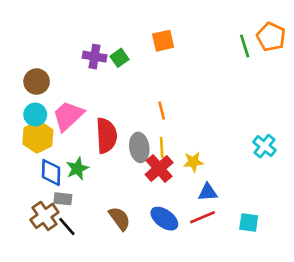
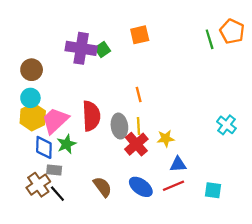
purple cross: (95, 57) -> (81, 48), size x1.5
pink trapezoid: (68, 116) -> (55, 120), moved

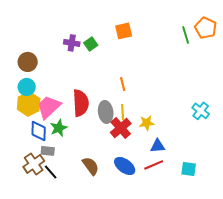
purple cross: (81, 48) -> (72, 43), size x0.6

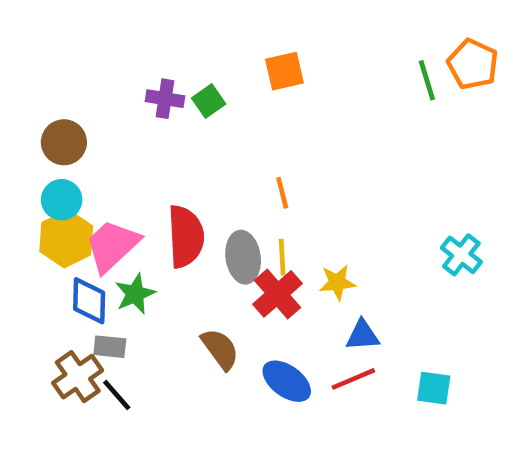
brown semicircle: (91, 166) -> (220, 349), moved

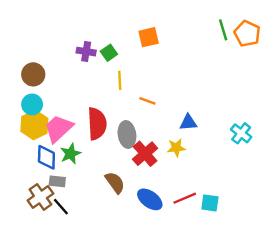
green line: (427, 80) -> (223, 30), moved
orange line: (282, 193) -> (147, 101), turned -56
yellow line: (282, 257) -> (120, 80), moved
blue triangle: (363, 335) -> (188, 122), moved
cyan square: (434, 388) -> (210, 203), moved

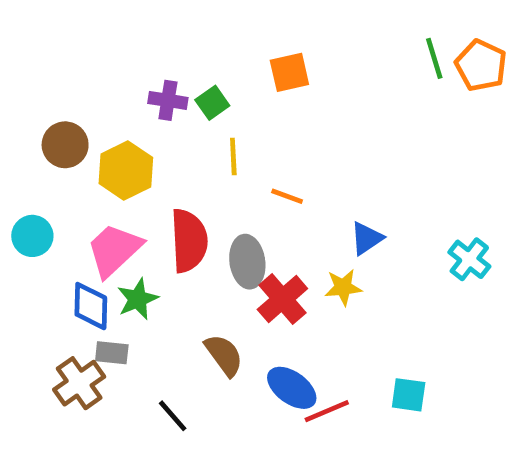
cyan circle: (32, 104) -> (32, 236), moved
blue triangle: (188, 122) -> (367, 238), turned -30
yellow hexagon: (34, 125) -> (126, 171), moved
red line: (185, 198) -> (327, 411), moved
black line: (61, 207) -> (173, 416), moved

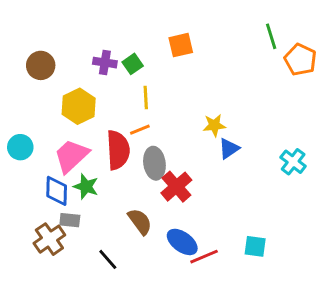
orange pentagon: (481, 65) -> (300, 60), moved
brown circle: (65, 145) -> (41, 65), moved
orange line: (287, 196) -> (140, 130), moved, turned -42
yellow star: (343, 287) -> (214, 125), moved
green star: (138, 299) -> (86, 187), turned -30

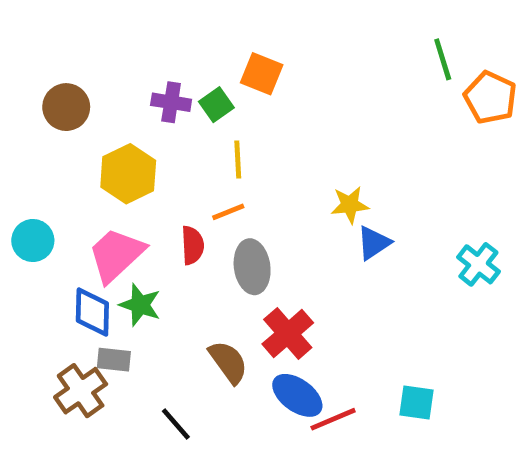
orange square: (181, 45) -> (262, 74), moved, turned 35
red semicircle: (118, 150) -> (193, 245), size x0.6
red cross: (176, 187) -> (288, 333), moved

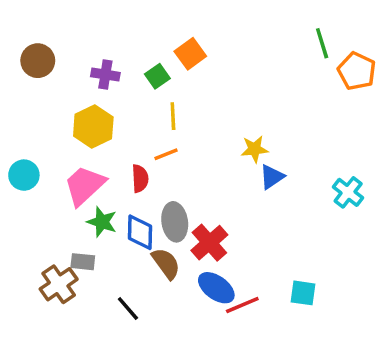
orange square: (262, 74) -> (190, 54), turned 32
purple cross: (171, 102) -> (105, 75), moved
brown circle: (66, 107) -> (38, 61), moved
gray ellipse: (252, 267) -> (175, 222), moved
blue diamond: (92, 312) -> (140, 232), moved

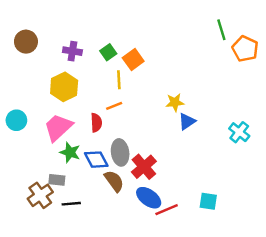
orange square: (190, 54) -> (133, 59), moved
blue diamond: (140, 232) -> (96, 160), turned -30
black line: (128, 309) -> (71, 204), moved, turned -54

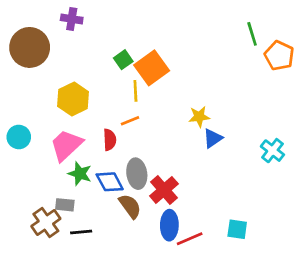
brown circle: (26, 42) -> (30, 47), size x1.5
purple cross: (72, 51) -> (72, 19), moved
orange square: (133, 59) -> (152, 68), size x1.4
blue ellipse: (149, 198) -> (169, 225), turned 55

